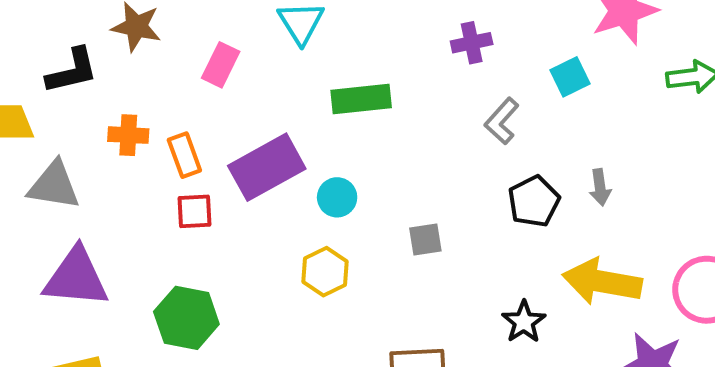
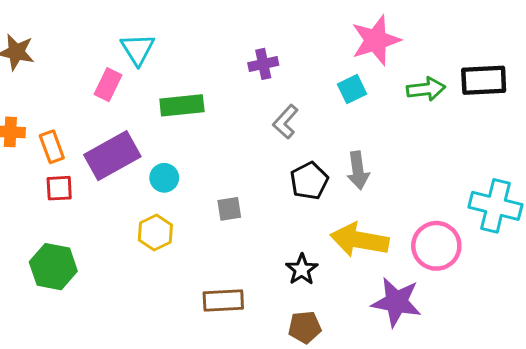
pink rectangle: (221, 65) -> (108, 85), moved
cyan square: (570, 77) -> (352, 89), moved
gray arrow: (600, 187) -> (358, 170), size x1.4

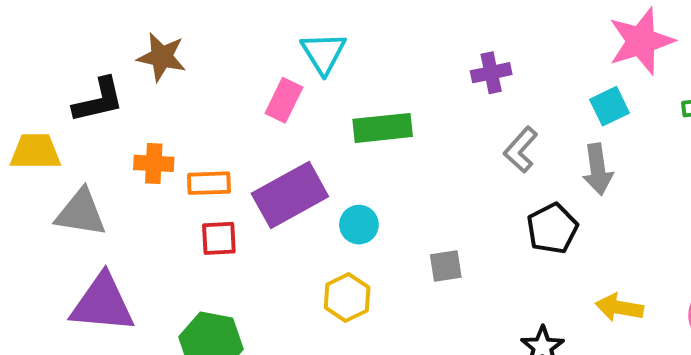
orange rectangle: (52, 147) -> (209, 183), turned -72
gray arrow: (358, 170) -> (598, 169), moved
yellow arrow: (359, 240) -> (619, 307), size x0.6

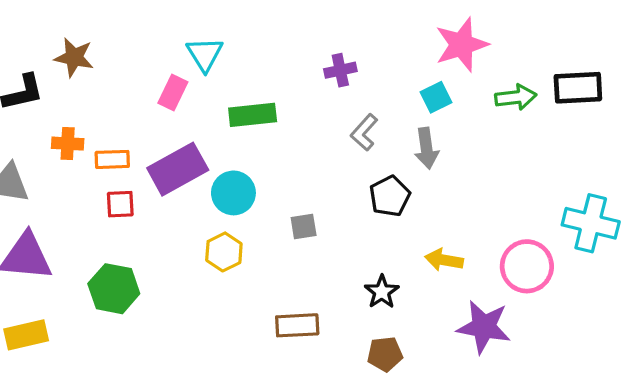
cyan circle: (359, 225) -> (233, 193), size x1.4

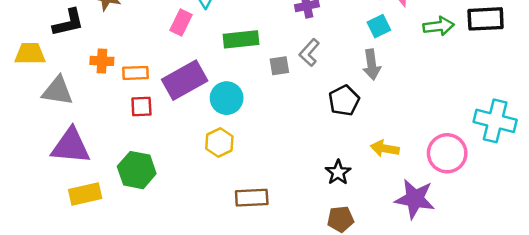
gray L-shape: (364, 132) -> (309, 53), moved
gray square: (304, 226) -> (279, 66), moved
brown rectangle: (297, 325) -> (252, 198), moved
yellow rectangle: (26, 335) -> (85, 194), moved

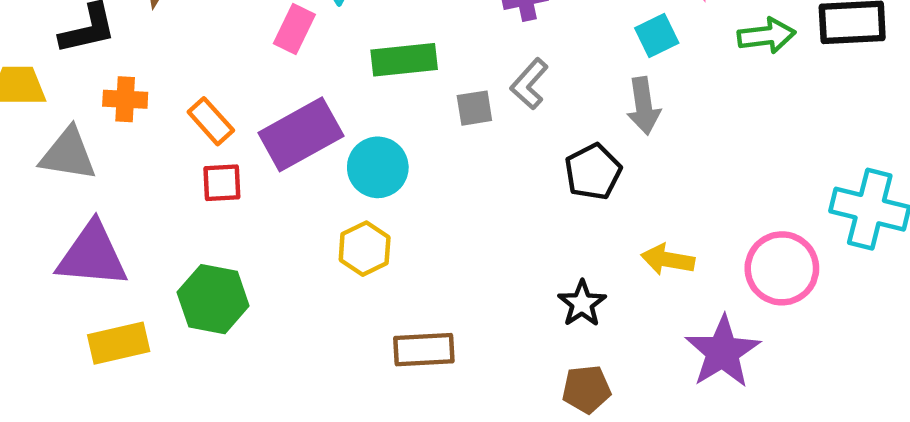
orange cross: (102, 61) -> (125, 99), moved
orange rectangle: (135, 73) -> (211, 121), turned 50
purple star: (415, 199) -> (723, 352), turned 30

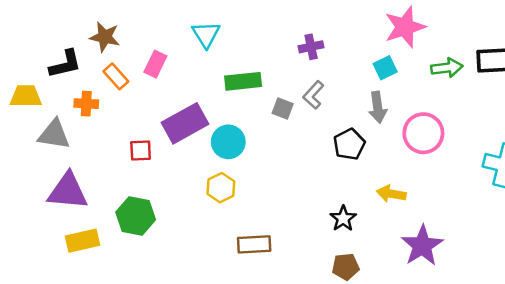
pink rectangle: (294, 29) -> (155, 64), moved
gray square: (474, 108) -> (283, 109), turned 30
orange rectangle: (211, 121) -> (116, 76), moved
pink circle: (782, 268) -> (423, 133), moved

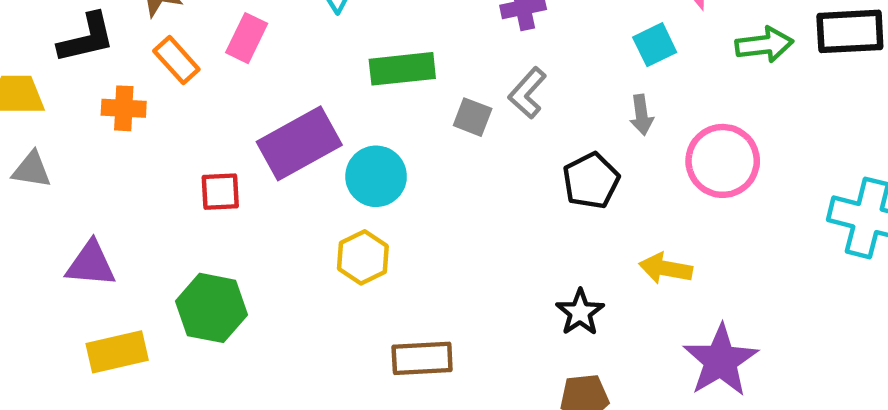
gray arrow: (378, 107) -> (641, 115), size x0.7
gray triangle: (54, 134) -> (32, 170), moved, size x0.7
purple triangle: (68, 191) -> (91, 264), size x0.7

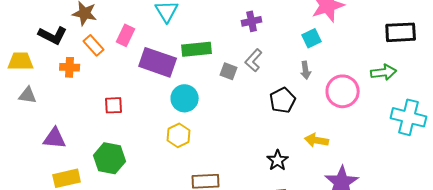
black L-shape: (86, 38) -> (53, 35), turned 40
green arrow: (764, 45) -> (384, 72), moved
purple rectangle: (299, 143) -> (158, 62), moved, turned 48

